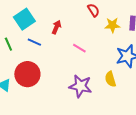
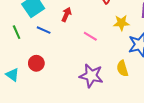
yellow star: (112, 25) -> (121, 23), moved
red circle: (27, 74) -> (36, 63), size x0.6

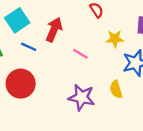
red arrow: (66, 15) -> (54, 30), size x1.5
red circle: (36, 63) -> (21, 84), size x1.6

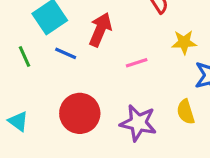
pink line: (80, 54) -> (137, 63), turned -49
red circle: (21, 84) -> (80, 113), moved

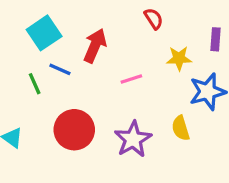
green line: (24, 56) -> (35, 84), moved
purple star: (138, 123) -> (133, 139), turned 30

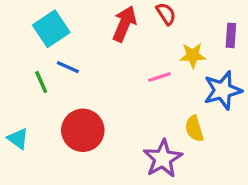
red arrow: (95, 46) -> (124, 24), moved
pink line: (131, 79) -> (159, 77), moved
purple star: (133, 139) -> (163, 159), moved

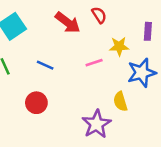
red arrow: (124, 24) -> (68, 23), turned 104
blue line: (68, 67) -> (45, 65), moved
red circle: (83, 130) -> (36, 103), size x0.7

